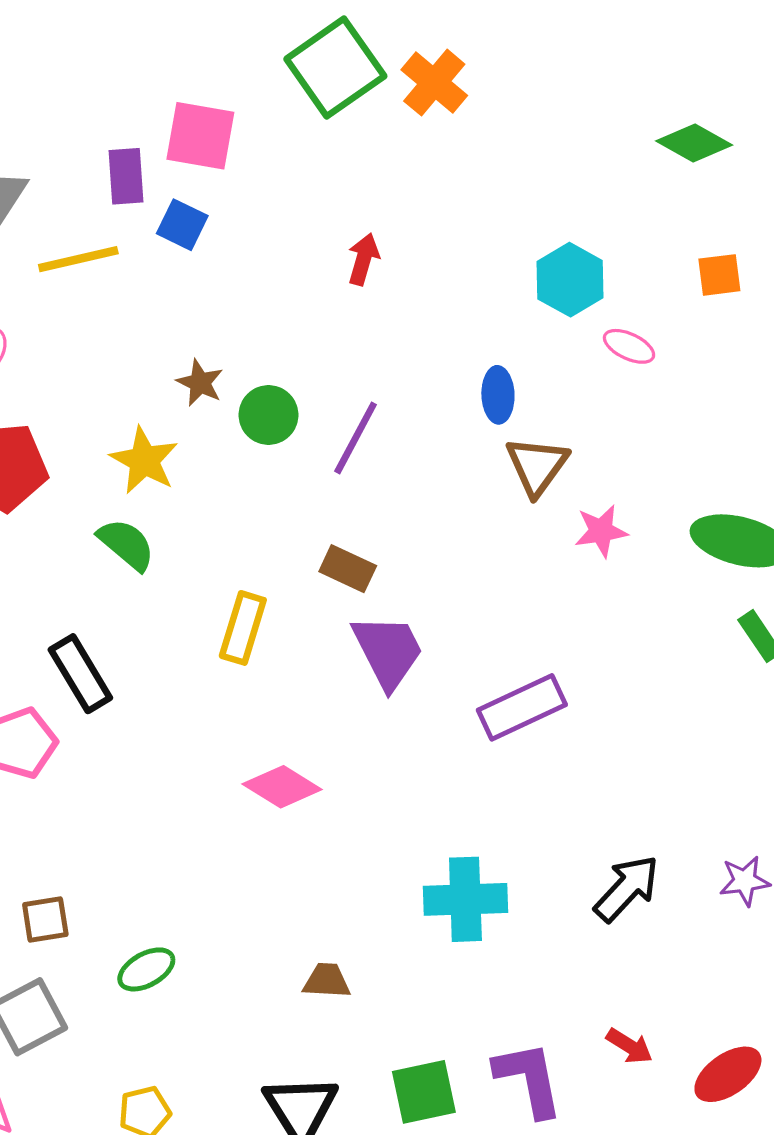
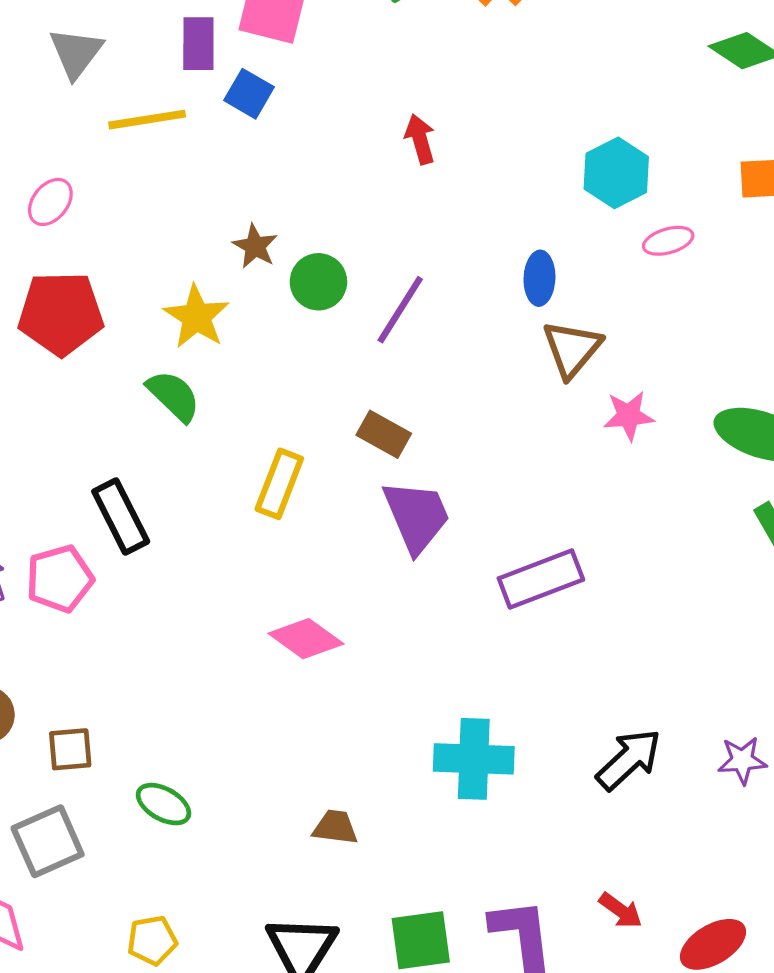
red arrow: (363, 259) -> (420, 139), turned -36
pink ellipse: (629, 346) -> (668, 241), turned -45
green ellipse: (146, 969) -> (164, 804), turned 54

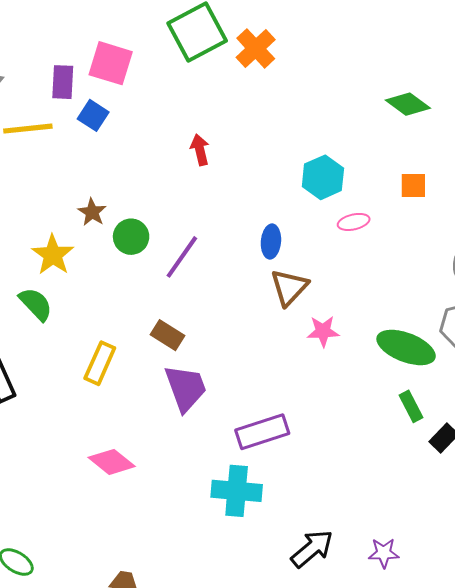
cyan cross: (474, 759) -> (237, 491), moved

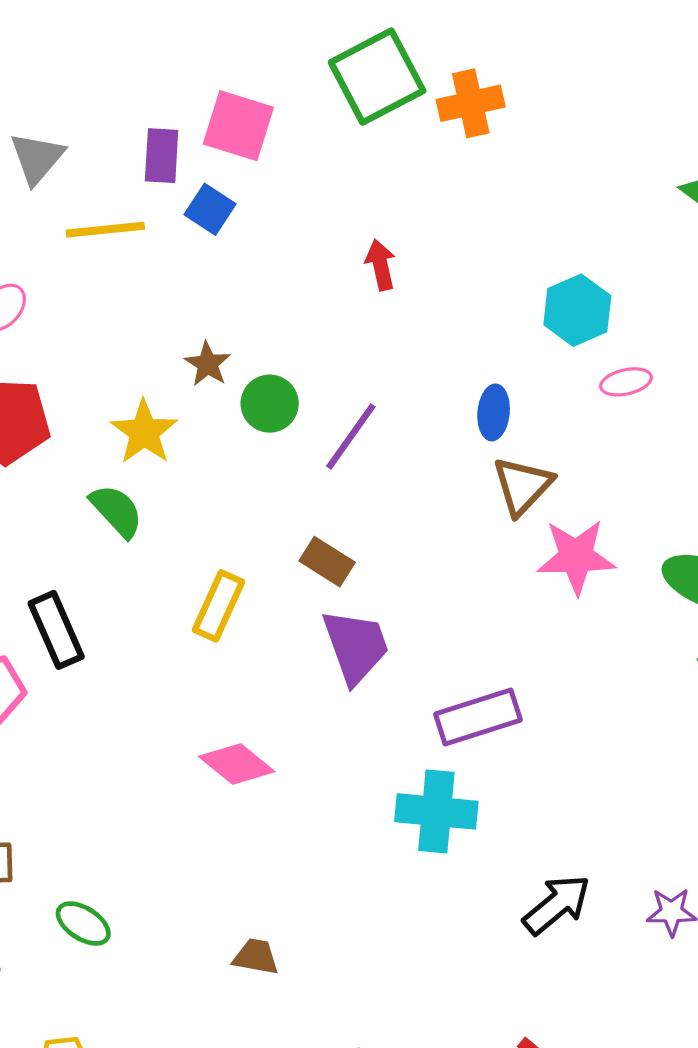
orange cross: (256, 48) -> (471, 103), turned 30
pink star: (323, 331) -> (576, 557), size x1.5

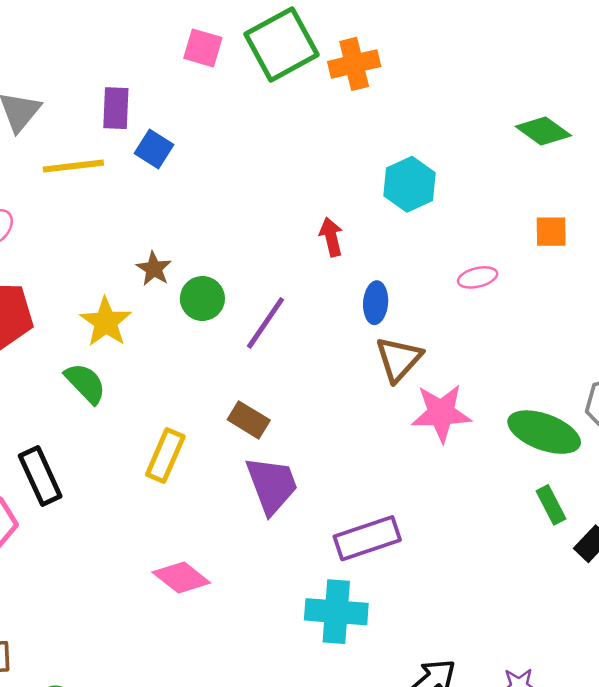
pink square: (238, 126) -> (203, 48), moved, size x0.7
red arrow: (381, 265) -> (331, 237), moved
cyan hexagon: (577, 310) -> (409, 184), moved

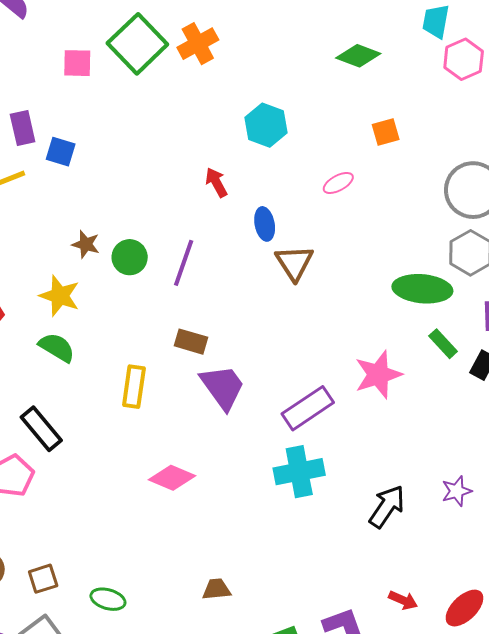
pink star: (441, 413) -> (378, 375), moved

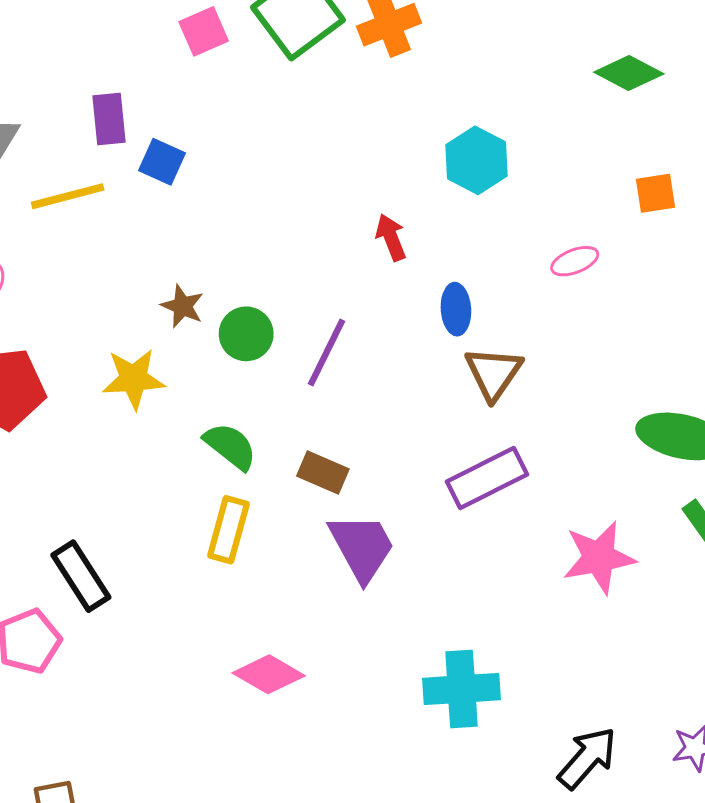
pink square: (77, 63) -> (204, 31), turned -32
yellow star: (60, 296) -> (133, 379), turned -30
green semicircle: (57, 347) -> (230, 446), moved
purple rectangle: (308, 408) -> (487, 478), moved

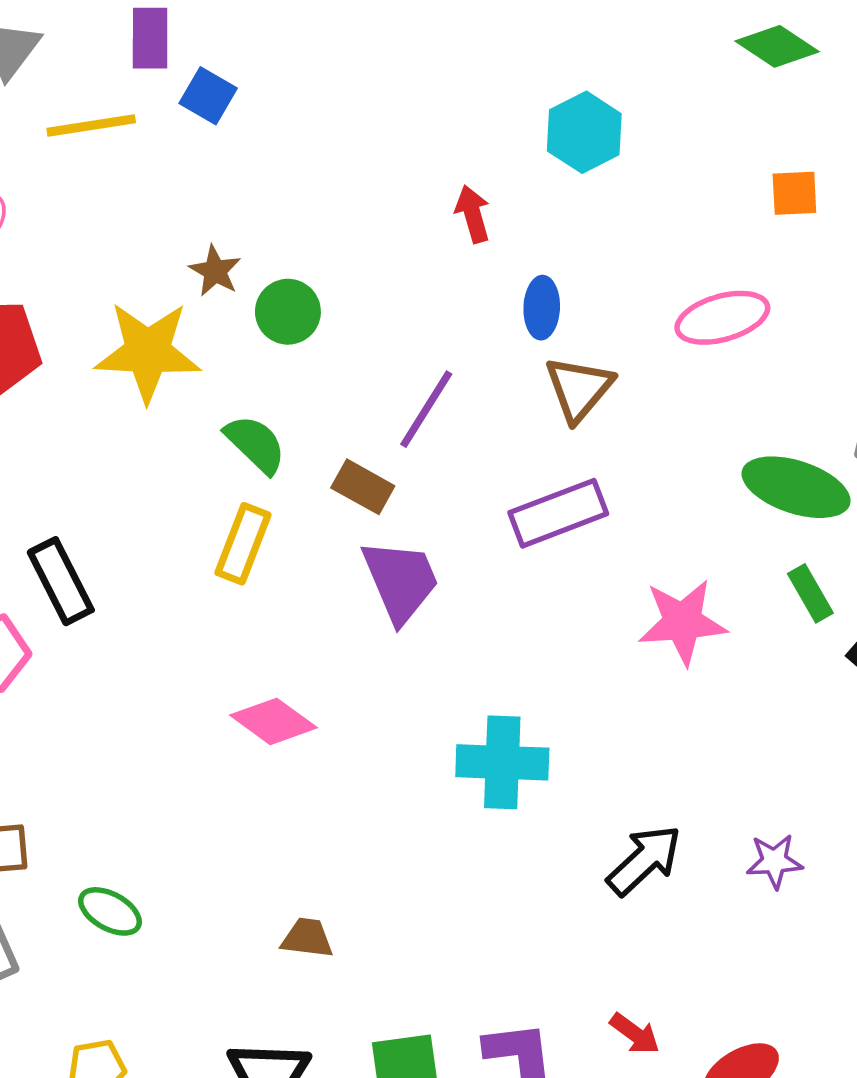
pink ellipse: (575, 261) -> (722, 318), moved, size x1.6
purple line: (327, 353) -> (426, 409), moved
yellow star: (133, 379) -> (148, 352), size x1.4

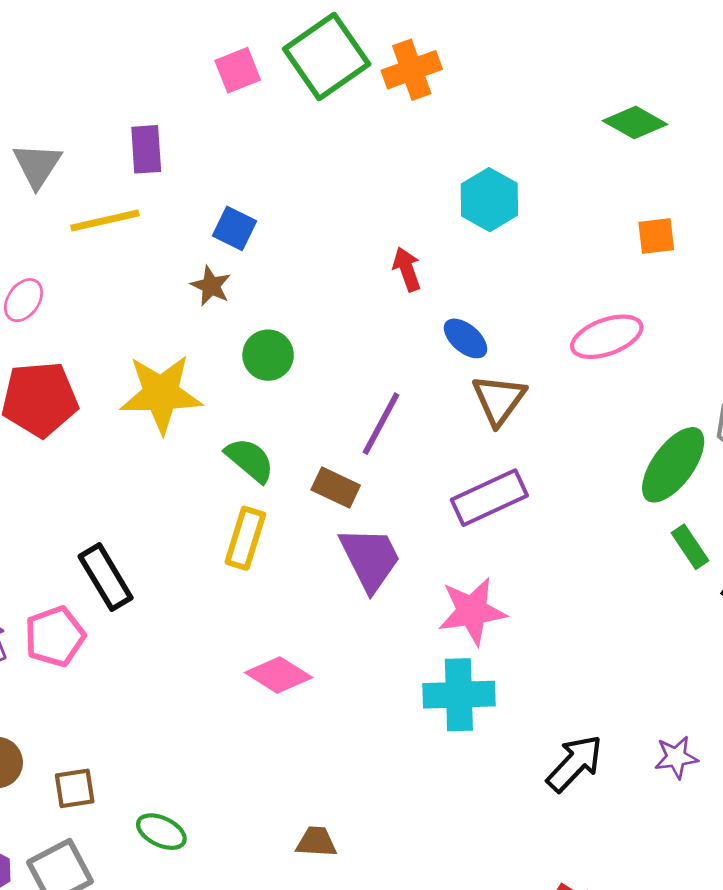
blue square: (208, 96) -> (234, 228), moved
brown star: (215, 271) -> (211, 286), moved
blue ellipse: (542, 308) -> (466, 338), turned -48
green ellipse: (796, 487) -> (673, 465), turned -68
pink star: (683, 622) -> (472, 611), moved

